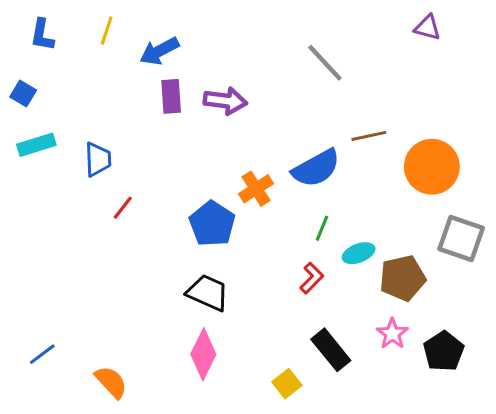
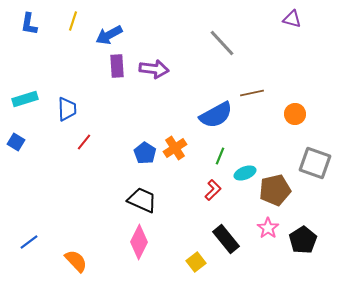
blue square: (23, 93) -> (16, 142), moved
orange circle: (432, 167) -> (295, 114), size x0.6
orange cross: (256, 189) -> (175, 148), moved
blue pentagon: (212, 224) -> (145, 153), size x0.7

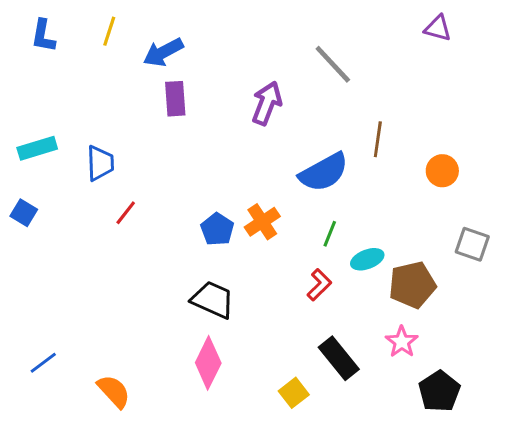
purple arrow: (154, 69) -> (267, 103), moved, turned -76
brown line: (252, 93) -> (378, 139), turned -70
gray square: (315, 163) -> (472, 244), size x0.7
black pentagon: (303, 240) -> (439, 391), moved

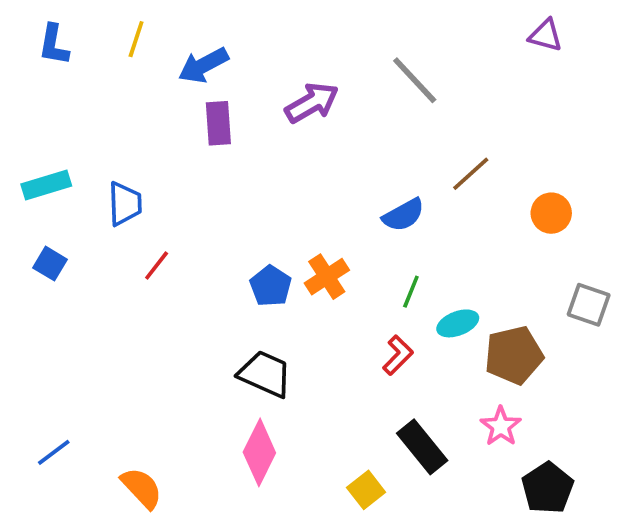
purple arrow: (267, 103) -> (312, 103), moved, turned 39
brown line: (378, 139) -> (471, 174), turned 40
blue semicircle: (324, 172) -> (403, 215), size x0.7
blue square: (24, 213) -> (50, 264), moved

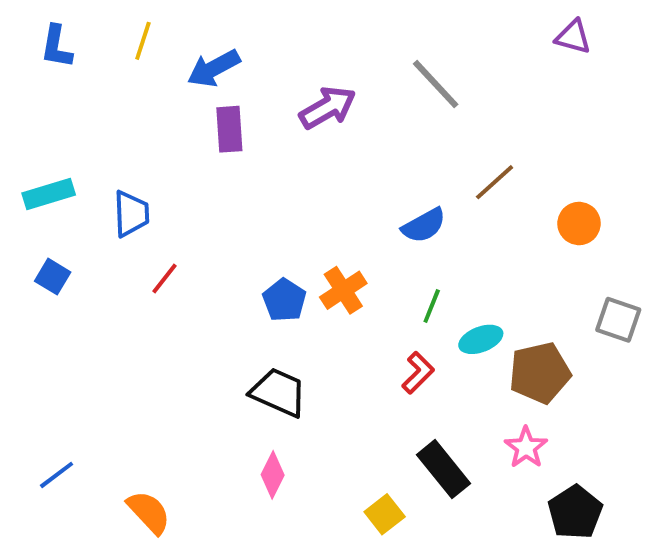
pink diamond: (259, 452) -> (273, 475), size x0.7

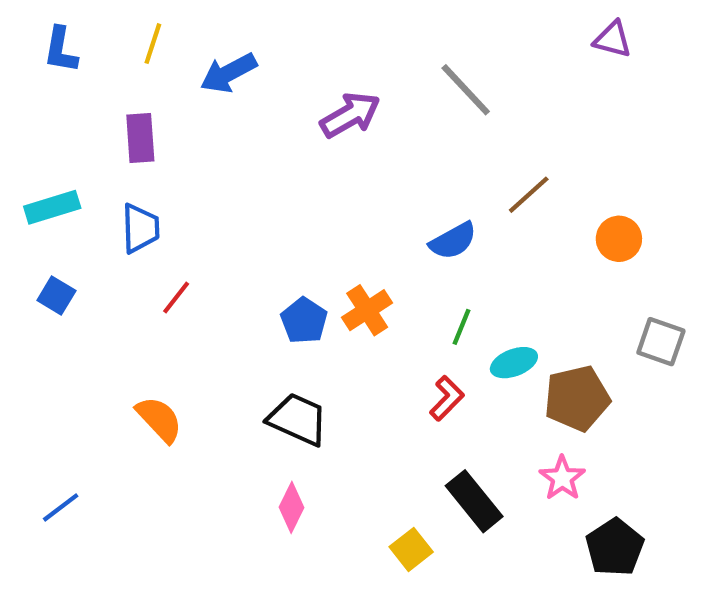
purple rectangle: (229, 129) -> (140, 138), moved
orange semicircle: (149, 512) -> (159, 419), moved

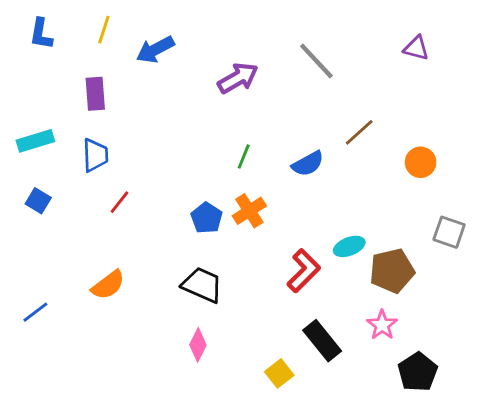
purple triangle: (613, 39) -> (416, 48), moved
green line: (461, 327) -> (244, 157), moved
red L-shape: (447, 398) -> (304, 271), size x1.4
orange semicircle: (159, 419) -> (108, 285), turned 96
blue line: (61, 507) -> (35, 312), moved

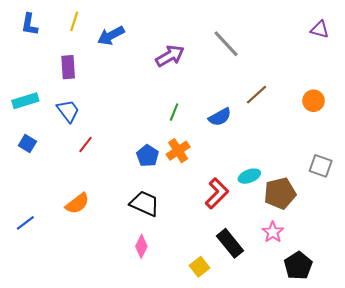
purple triangle: (416, 48) -> (320, 29), moved
blue trapezoid: (95, 155) -> (68, 111), turned -35
orange circle: (421, 162) -> (314, 101), moved

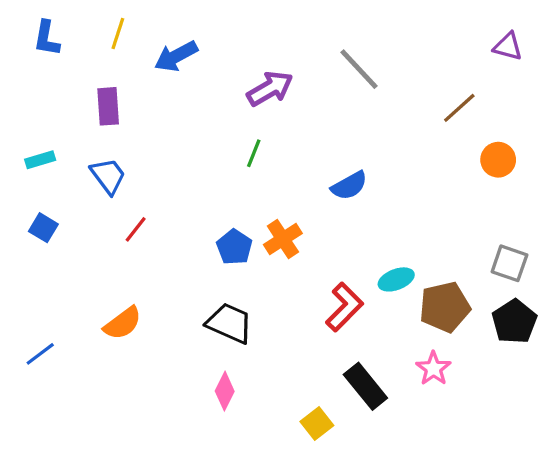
brown line: (256, 95) -> (459, 108), moved
cyan rectangle: (25, 101) -> (40, 160), size x0.7
green line: (174, 112) -> (254, 153), moved
black pentagon: (298, 266) -> (514, 322), moved

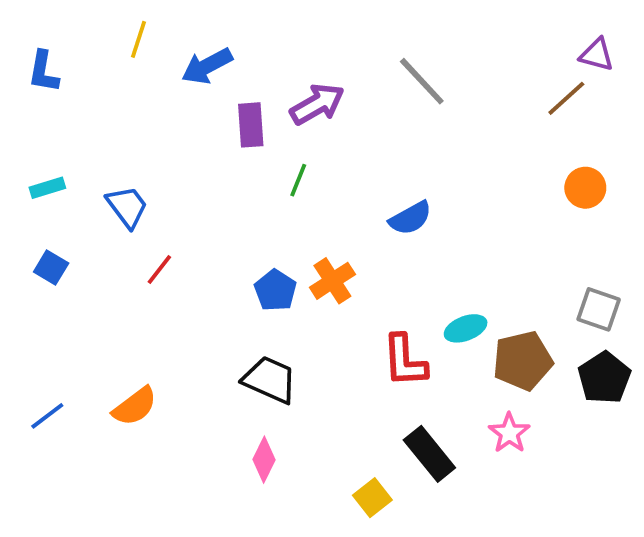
blue L-shape: (47, 38) -> (43, 72), moved
purple rectangle: (108, 106) -> (251, 125), moved
brown line: (459, 108) -> (566, 98), moved
red L-shape: (344, 307) -> (405, 361), turned 132
orange semicircle: (123, 323) -> (135, 406), moved

